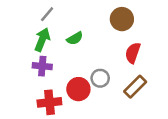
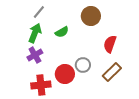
brown circle: (122, 19) -> (91, 16), moved
purple cross: (42, 66) -> (35, 55), turned -35

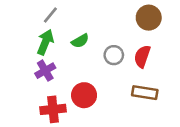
brown circle: (91, 16) -> (149, 18), moved
gray circle: (83, 65) -> (114, 55), moved
brown rectangle: (112, 72) -> (145, 93), turned 54

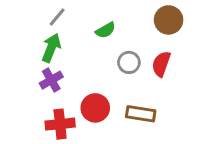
green semicircle: (80, 41) -> (106, 30), moved
brown rectangle: (145, 93) -> (141, 114), moved

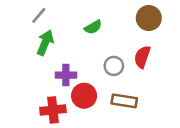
gray line: (57, 17) -> (39, 15), moved
gray circle: (129, 62) -> (114, 66), moved
purple cross: (51, 80) -> (66, 75), moved, turned 30

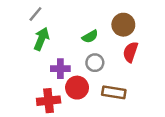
brown circle: (149, 18) -> (123, 25), moved
green semicircle: (93, 27) -> (90, 37), moved
gray circle: (114, 66) -> (95, 63), moved

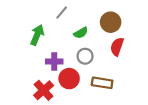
gray line: (35, 14) -> (62, 13), moved
red cross: (49, 101) -> (44, 90), turned -36

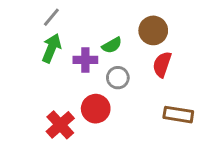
gray line: (62, 13) -> (51, 17), moved
purple cross: (54, 62) -> (85, 60), moved
brown rectangle: (102, 83) -> (178, 115), moved

